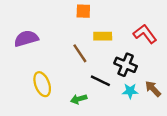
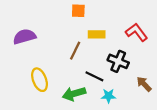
brown line: (80, 53) -> (75, 51), turned 60
cyan star: (130, 91) -> (108, 96), moved
green arrow: (79, 99) -> (74, 94), size x1.5

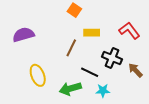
orange square: (78, 11) -> (74, 10), turned 32
brown arrow: (144, 84) -> (135, 70), moved

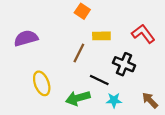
brown arrow: (135, 70) -> (150, 100), moved

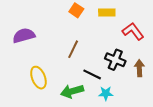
yellow rectangle: (101, 36) -> (107, 12), moved
brown arrow: (150, 100) -> (139, 68), moved, turned 42

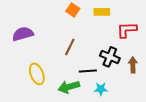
red L-shape: (133, 31) -> (127, 30), turned -55
black line: (92, 74) -> (88, 71), turned -30

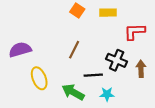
purple semicircle: (23, 34) -> (20, 50), moved
green arrow: (69, 87) -> (73, 92), turned 45

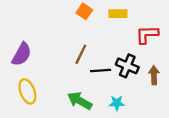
purple semicircle: (20, 50) -> (22, 54), turned 135
black line: (93, 75) -> (101, 71), moved
yellow ellipse: (39, 78) -> (27, 91), moved

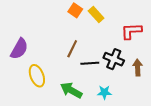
yellow rectangle: (118, 14) -> (96, 15), moved, turned 49
yellow ellipse: (27, 91) -> (37, 76), moved

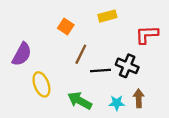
orange square: (75, 10) -> (66, 26), moved
yellow rectangle: (96, 15) -> (107, 16), turned -63
brown arrow: (138, 67) -> (139, 98), moved

